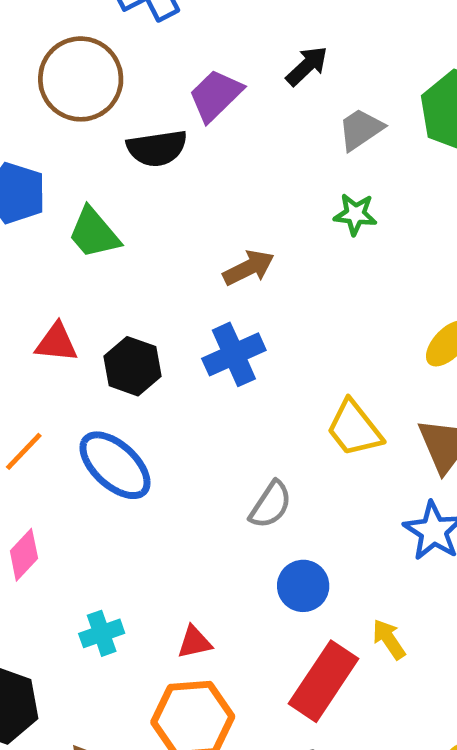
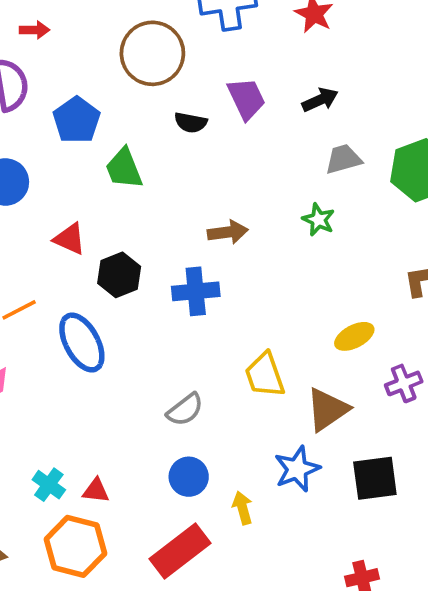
purple trapezoid: (216, 95) -> (246, 99), turned 90
black semicircle: (157, 148) -> (191, 123), size x0.7
cyan cross: (102, 633) -> (49, 485), moved, turned 36
yellow arrow: (389, 639) -> (243, 508), moved

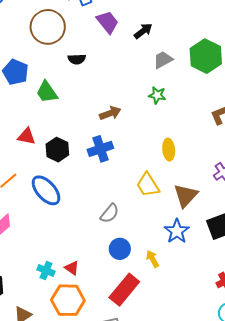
purple trapezoid: (246, 99) -> (108, 22), moved
yellow ellipse: (354, 336) -> (169, 150), moved, turned -55
red triangle: (96, 491) -> (72, 268), turned 42

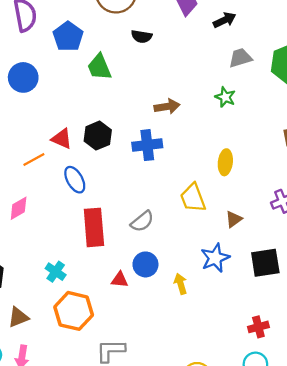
red triangle: (27, 136) -> (62, 139), moved
blue ellipse: (46, 190) -> (75, 180), size x0.7
brown triangle: (186, 196) -> (234, 219), size x0.6
red triangle: (72, 268) -> (120, 280), moved, turned -42
red rectangle: (124, 290) -> (94, 227), moved, turned -56

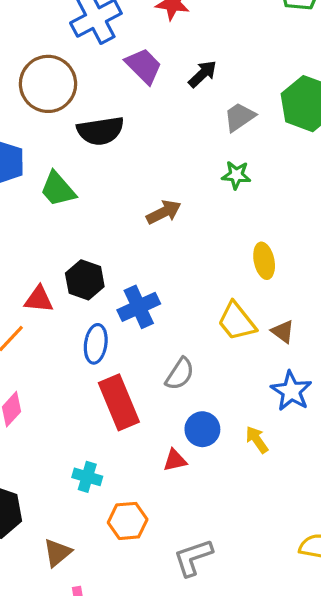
black semicircle: (142, 36) -> (100, 131), size x1.6
blue cross: (147, 145) -> (139, 307), moved
blue ellipse: (75, 180) -> (96, 344), moved, turned 56
brown triangle: (234, 219) -> (283, 332), moved, turned -30
orange hexagon: (74, 311) -> (128, 521), size x0.7

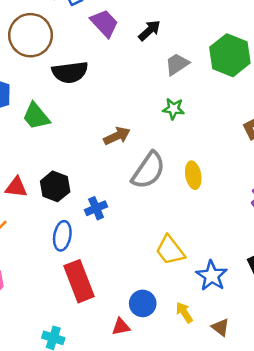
red triangle: (39, 299) -> (16, 187), moved
blue cross: (139, 307) -> (96, 208), size x0.7
yellow trapezoid: (237, 321) -> (170, 250), moved
brown triangle: (283, 332) -> (220, 327), moved
gray semicircle: (180, 374) -> (148, 170), moved, size x1.5

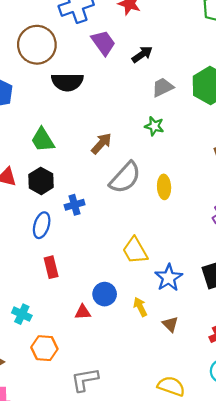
green trapezoid: (36, 116) -> (43, 140), moved
brown arrow: (117, 136) -> (101, 144), turned -30
red rectangle: (79, 281) -> (51, 267), size x0.6

